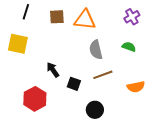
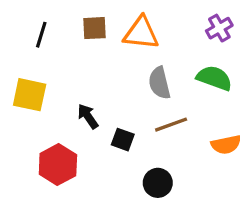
black line: (26, 12) -> (41, 35), moved
yellow square: (18, 44) -> (30, 95), moved
green semicircle: (129, 47) -> (214, 78), size x1.5

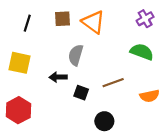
orange triangle: (141, 33) -> (93, 22), turned 30
gray semicircle: (159, 83) -> (76, 55), moved, turned 30
black arrow: (88, 116) -> (58, 77), turned -56
red hexagon: (58, 165) -> (18, 110), moved

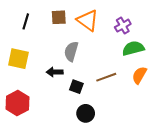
purple cross: (145, 19) -> (123, 26), moved
green semicircle: (142, 52) -> (133, 48), turned -35
orange semicircle: (150, 96) -> (139, 75), moved, turned 132
black circle: (104, 121) -> (86, 113), moved

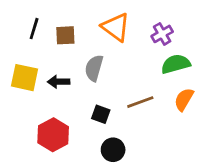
brown square: (59, 17) -> (65, 35), moved
black arrow: (55, 72) -> (59, 82), moved
red hexagon: (17, 103) -> (53, 135), moved

